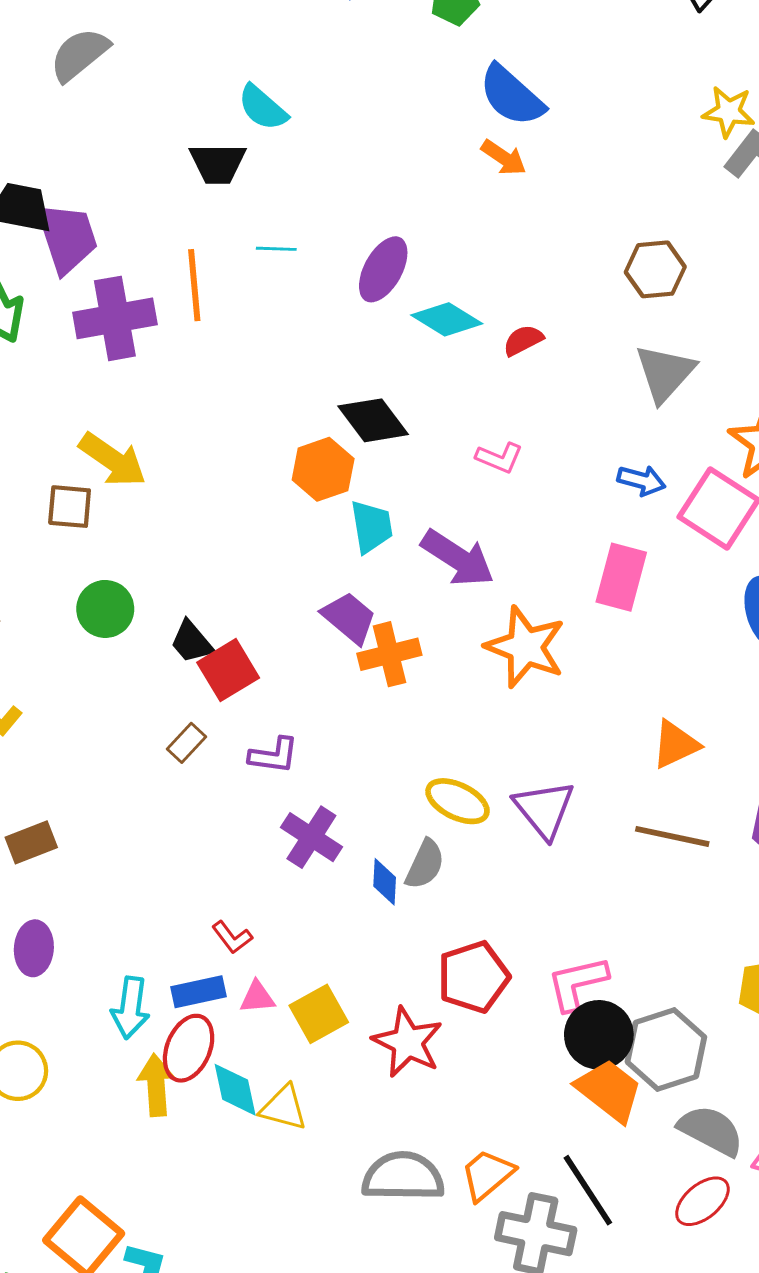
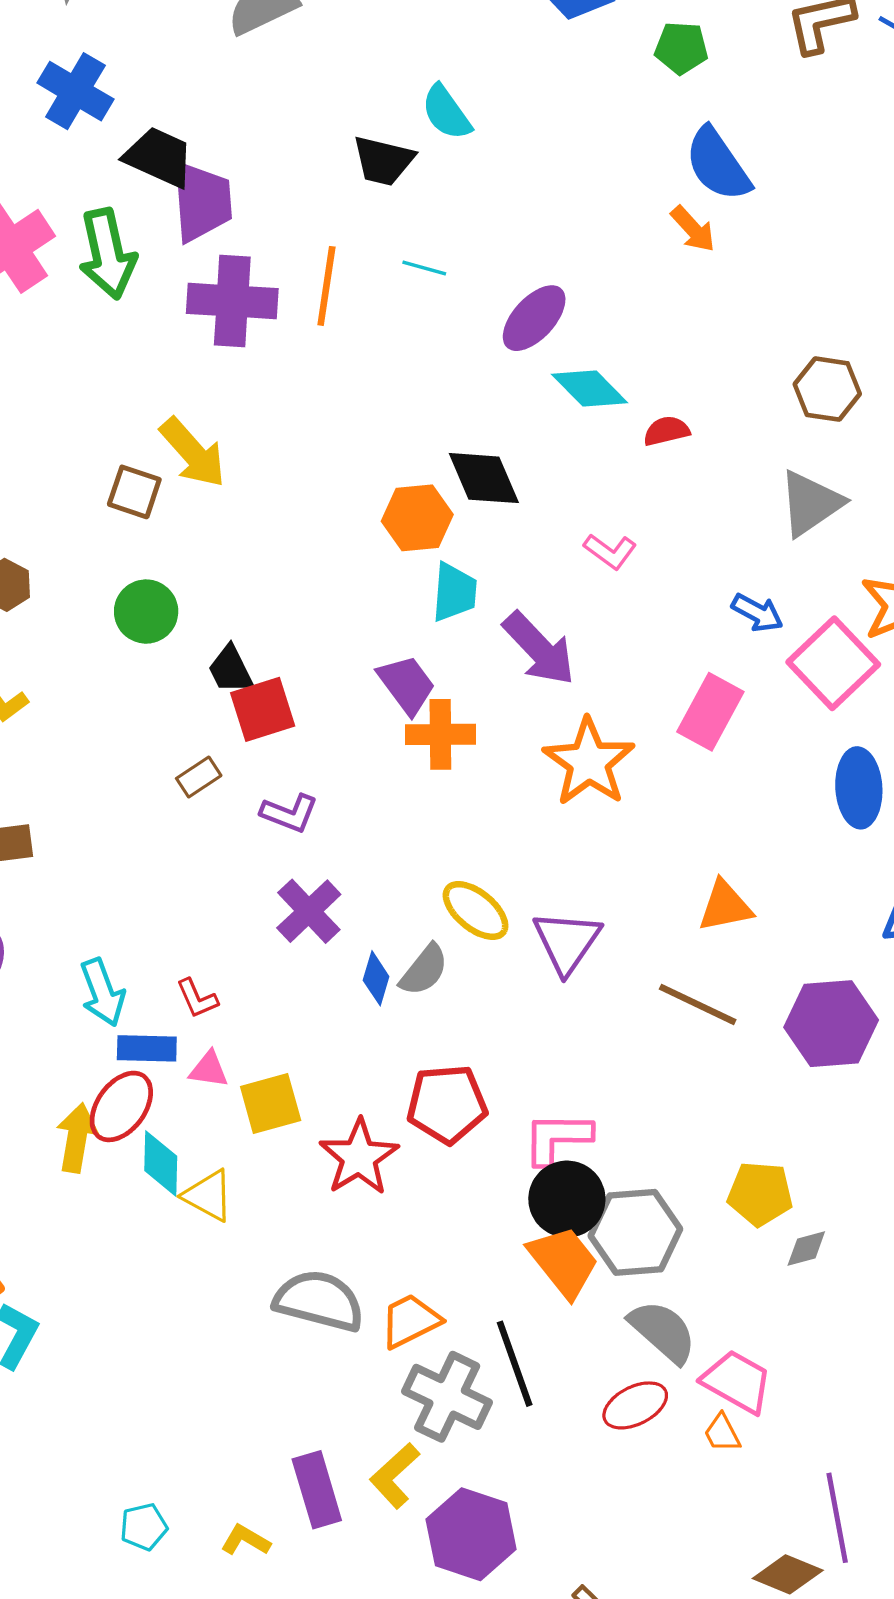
cyan arrow: (130, 1008) -> (102, 992), moved, turned -42

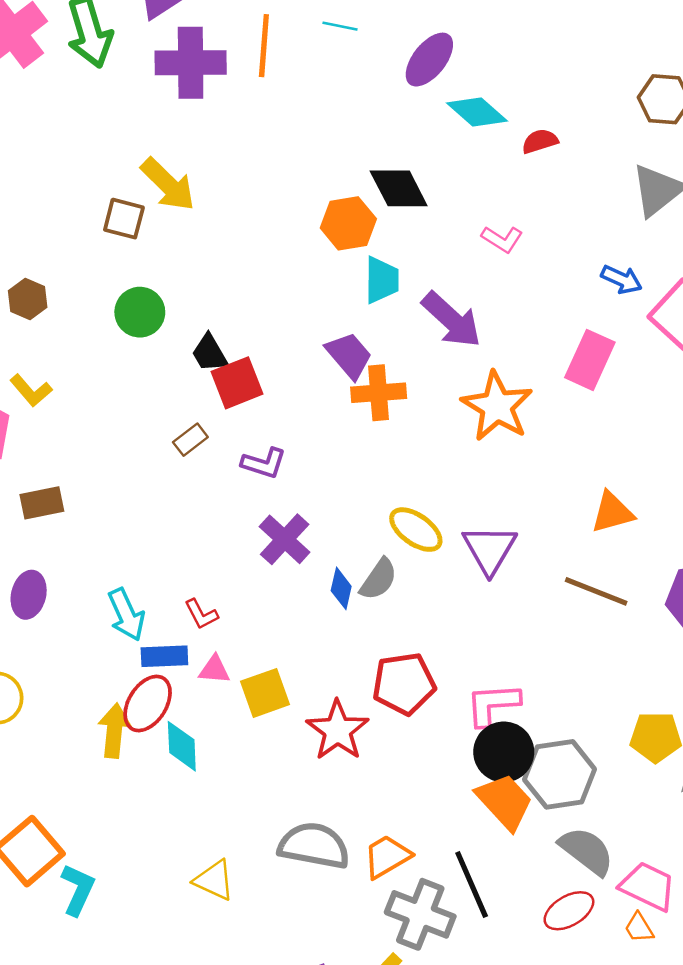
yellow triangle: (208, 1196) -> (214, 880), moved

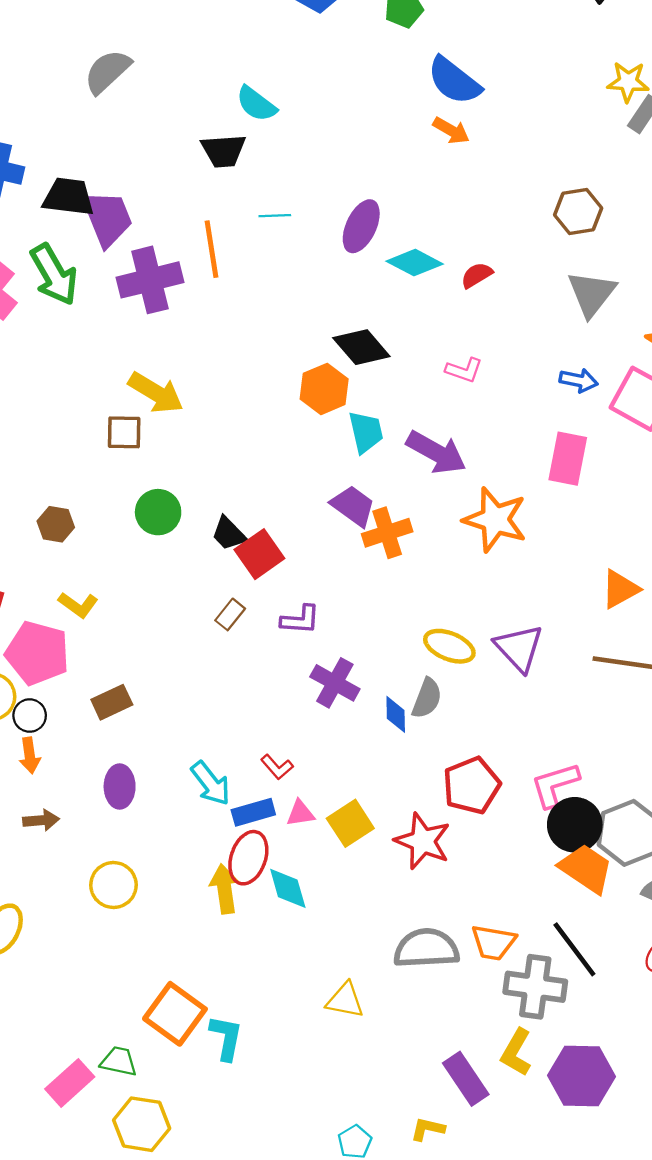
orange trapezoid: (387, 856) -> (493, 942), turned -126

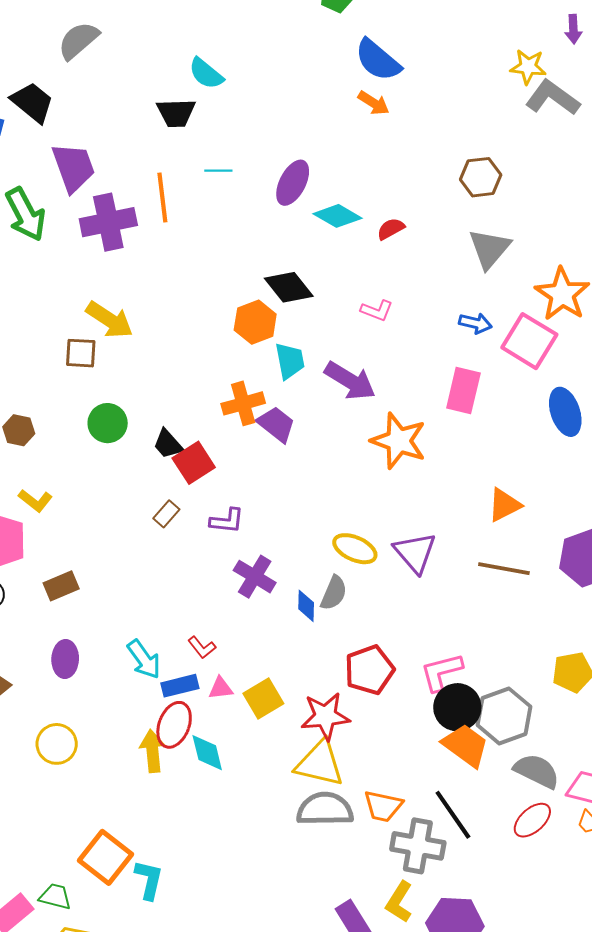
black trapezoid: (68, 197) -> (32, 102), moved, turned 30
orange cross: (387, 533) -> (243, 403), moved
red star: (423, 841) -> (325, 716), turned -30
yellow triangle: (345, 1000) -> (320, 763), moved, size x1.5

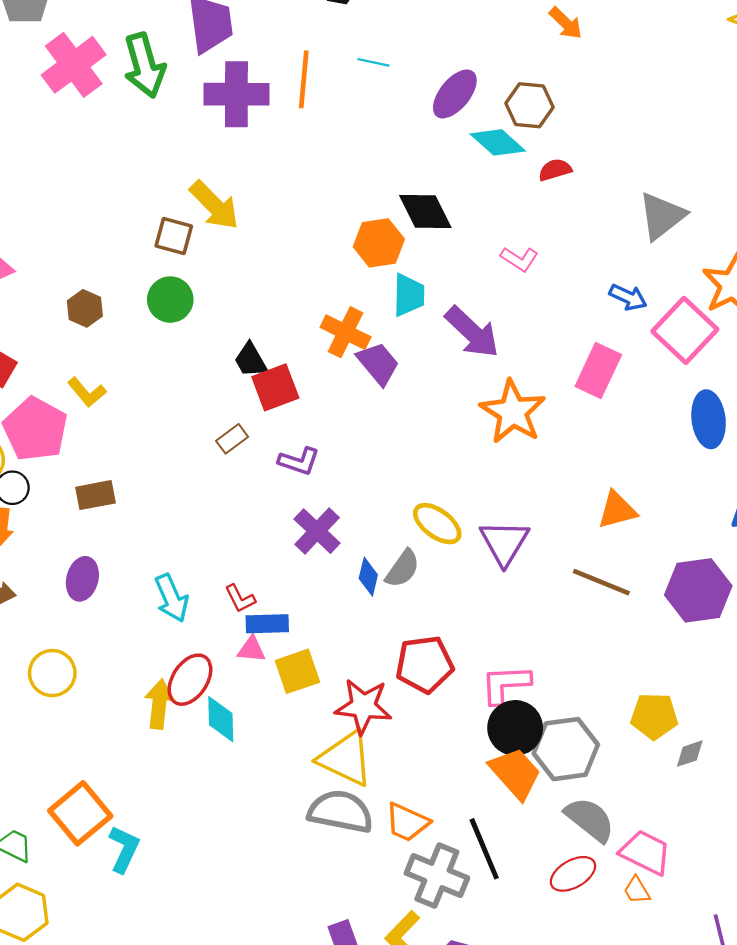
brown hexagon: (481, 177) -> (529, 105), moved
orange cross: (243, 403) -> (346, 332), turned 30
green circle: (108, 423) -> (170, 300), moved
blue rectangle: (180, 686) -> (267, 624), moved

